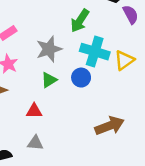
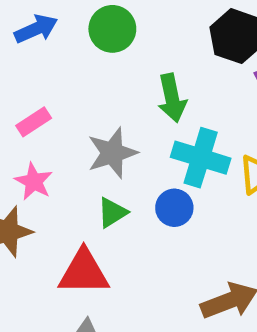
green arrow: (80, 21) -> (172, 98), turned -45
red triangle: (34, 111) -> (84, 272), size x1.6

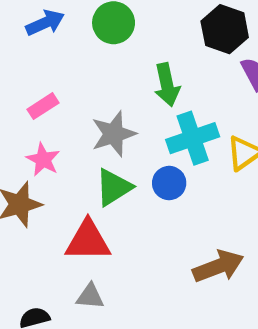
cyan cross: (201, 158) -> (193, 138), turned -36
green triangle: (112, 213) -> (114, 187), size x1.4

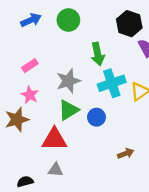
blue circle: (169, 183) -> (96, 117), moved
brown arrow: (218, 266) -> (126, 153), size x0.6

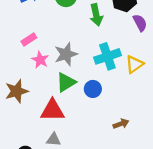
green arrow: (98, 54) -> (96, 15), moved
pink star: (30, 95) -> (40, 60), moved

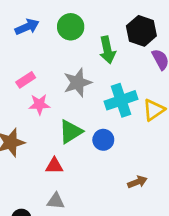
gray star: (66, 54) -> (77, 83), moved
pink star: (40, 60) -> (39, 104), turned -30
red triangle: (52, 110) -> (54, 166), size x0.6

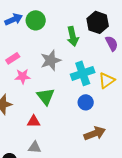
green circle: (71, 27) -> (36, 20), moved
green triangle: (71, 132) -> (46, 96), turned -36
blue circle: (103, 140) -> (86, 102), moved
brown arrow: (137, 182) -> (95, 133), size x1.5

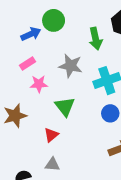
blue arrow: (14, 19) -> (31, 34), moved
gray star: (51, 60) -> (71, 66), turned 30
red triangle: (34, 121) -> (51, 135), turned -40

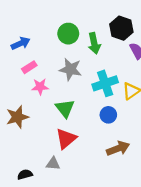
green circle: (54, 20) -> (68, 34), moved
blue arrow: (31, 34) -> (21, 43), moved
red triangle: (51, 135) -> (66, 139), moved, size x1.5

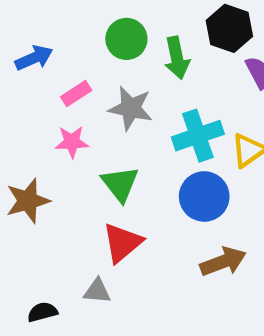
pink rectangle: (29, 67) -> (76, 94), moved
blue circle: (108, 115) -> (204, 196), size x1.5

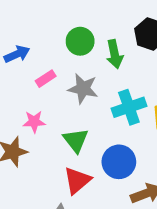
pink star: (72, 142) -> (34, 122), moved
blue circle: (204, 196) -> (119, 162), moved

